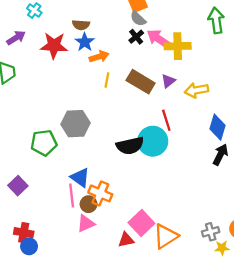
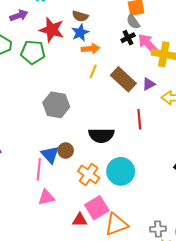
cyan circle: (153, 141) -> (121, 171), moved
green pentagon: (44, 143) -> (33, 52), moved
orange cross: (100, 193) -> (89, 174), moved
brown circle: (89, 204) -> (66, 150), moved

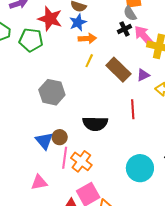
pink line: (39, 169) -> (65, 158), moved
cyan circle: (121, 171) -> (140, 168), moved

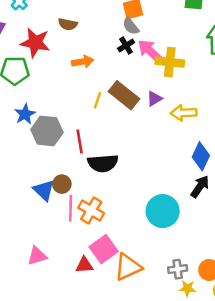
blue star: (78, 22) -> (25, 114), moved
yellow line: (89, 61) -> (97, 100), moved
red line: (133, 109) -> (80, 142), moved
pink triangle: (39, 182) -> (37, 256), moved

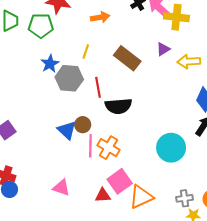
brown rectangle: (124, 95) -> (127, 58), moved
yellow line: (97, 100) -> (86, 51), moved
pink triangle: (37, 256) -> (61, 188), turned 36

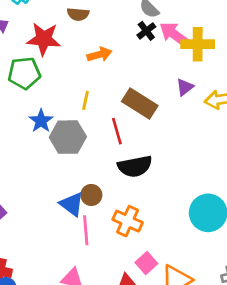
red line: (98, 87) -> (117, 131), moved
pink line: (90, 146) -> (86, 230), moved
pink square: (120, 181) -> (146, 263), size x0.7

